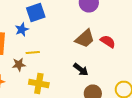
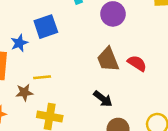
blue star: (22, 30) -> (19, 43), moved
brown trapezoid: (85, 38) -> (108, 59), turned 110

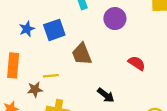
blue star: (19, 43) -> (27, 29), moved
brown trapezoid: (108, 59) -> (82, 54), moved

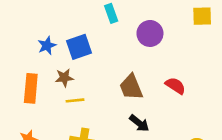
brown trapezoid: (82, 54) -> (131, 87), moved
brown star: (35, 89) -> (64, 78), moved

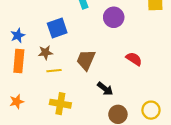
blue star: (47, 46) -> (18, 35), moved
brown trapezoid: (131, 87) -> (86, 60), moved, turned 45

